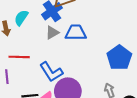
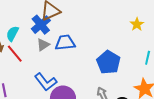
red line: (19, 57) -> (15, 54), moved, turned 54

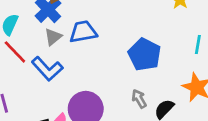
blue L-shape: (46, 82) -> (47, 69), moved

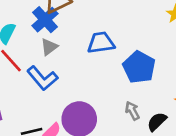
blue trapezoid: (83, 32) -> (101, 43), moved

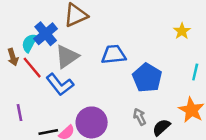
blue cross: (45, 20) -> (46, 34), moved
gray triangle: (49, 47) -> (67, 57), size x1.5

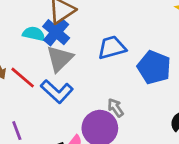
blue cross: (46, 34) -> (56, 32), moved
cyan semicircle: (29, 43) -> (34, 34), moved, turned 84
gray arrow: (140, 117) -> (116, 108), moved

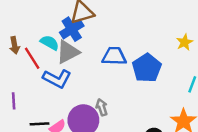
cyan semicircle: (34, 34) -> (50, 43), moved
blue pentagon: (154, 67) -> (147, 68), moved
blue L-shape: (57, 91) -> (57, 79), turned -32

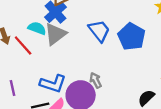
blue trapezoid: (114, 56) -> (99, 31), turned 60
blue L-shape: (57, 79) -> (53, 84), moved

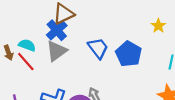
cyan semicircle: (37, 28) -> (27, 45), moved

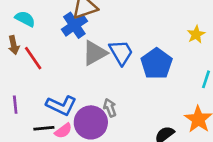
cyan semicircle: (27, 45) -> (25, 19), moved
gray triangle: (57, 51) -> (95, 53), moved

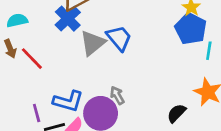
cyan semicircle: (25, 19) -> (17, 20), turned -30
blue pentagon: (157, 64) -> (191, 29), moved
purple line: (15, 105) -> (37, 113), moved

